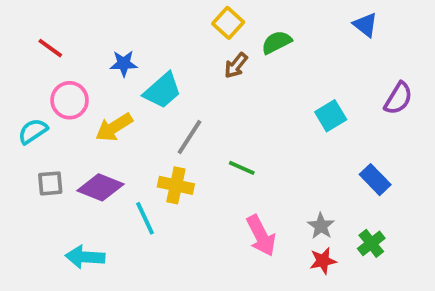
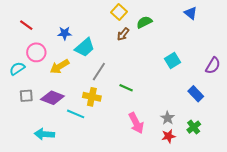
purple semicircle: (398, 98) -> (213, 66), moved
cyan line: (145, 218) -> (76, 114), turned -42

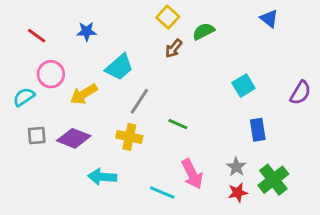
blue star: (65, 33) -> (87, 31), moved
blue rectangle: (196, 94) -> (258, 130), moved, turned 35
cyan line: (76, 114) -> (162, 193), moved
green cross: (194, 127) -> (273, 180), size x1.5
cyan arrow: (44, 134) -> (102, 177), moved

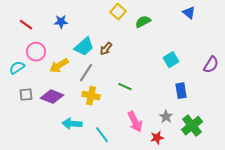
brown arrow: (174, 48) -> (106, 49), moved
gray line: (139, 101) -> (86, 73), moved
cyan line: (162, 193) -> (102, 135), moved, turned 30
red star: (238, 193) -> (157, 138), moved

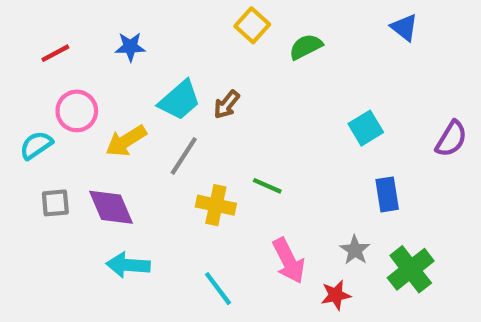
red line: (26, 25) -> (55, 53), turned -64
yellow cross: (91, 96) -> (216, 205), moved
purple diamond: (52, 97) -> (111, 207), turned 45
cyan arrow: (72, 124) -> (128, 265), moved

